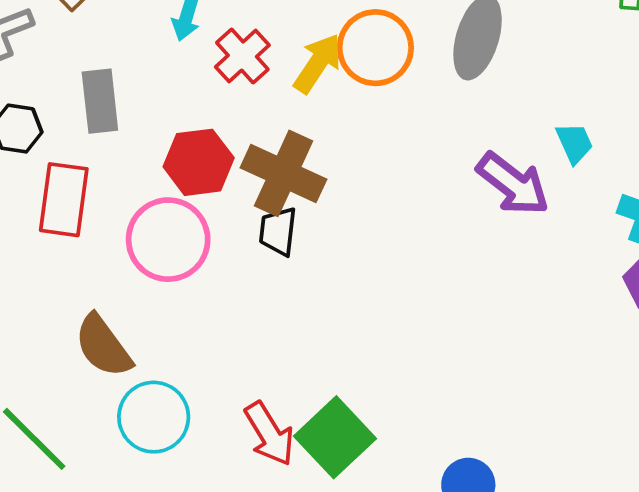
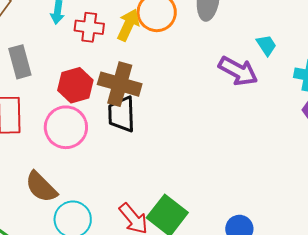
red cross: (242, 56) -> (89, 27), turned -32
black trapezoid: (278, 231) -> (122, 114), size x1.4

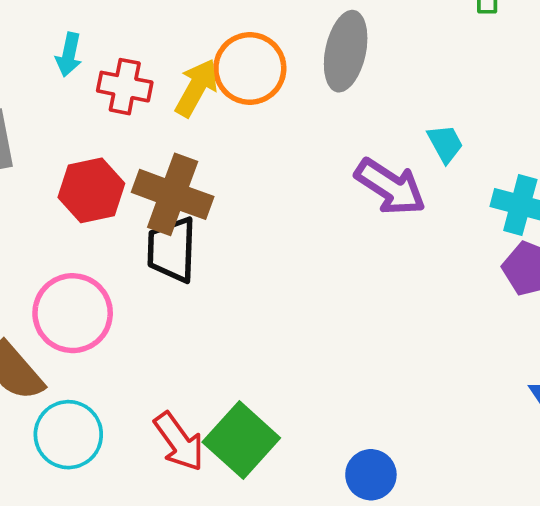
pink circle: (66, 127) -> (73, 313), moved

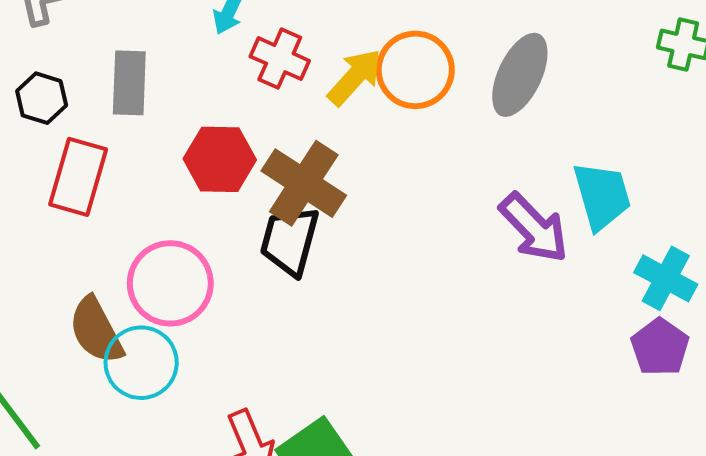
cyan trapezoid: (445, 144) -> (602, 196), size x1.6
cyan circle: (68, 435) -> (141, 363), moved

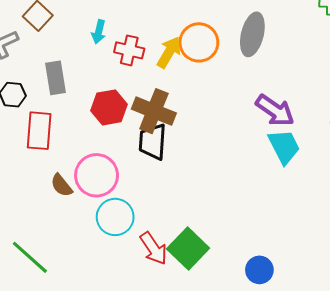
cyan trapezoid: (602, 196) -> (284, 147), moved
brown semicircle: (96, 330) -> (61, 185), moved, size x0.7
cyan circle: (141, 363) -> (115, 217), moved

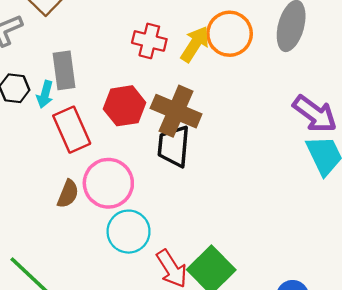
cyan arrow: (99, 32) -> (45, 94), moved
red rectangle: (39, 131) -> (72, 130), moved, turned -30
brown semicircle: (61, 185) -> (68, 194), turned -120

